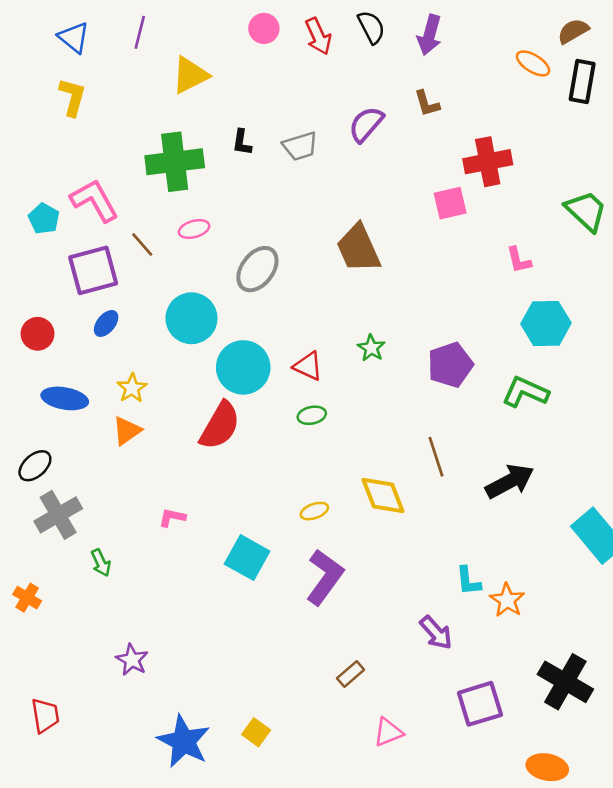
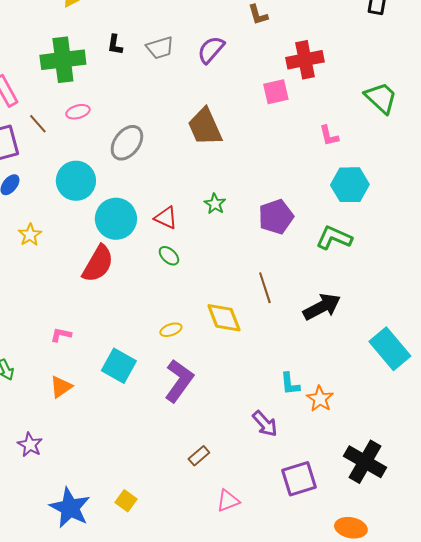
purple semicircle: (366, 124) -> (211, 50), moved
green ellipse: (312, 415) -> (169, 256), turned 55
orange triangle: (127, 431) -> (61, 387), moved

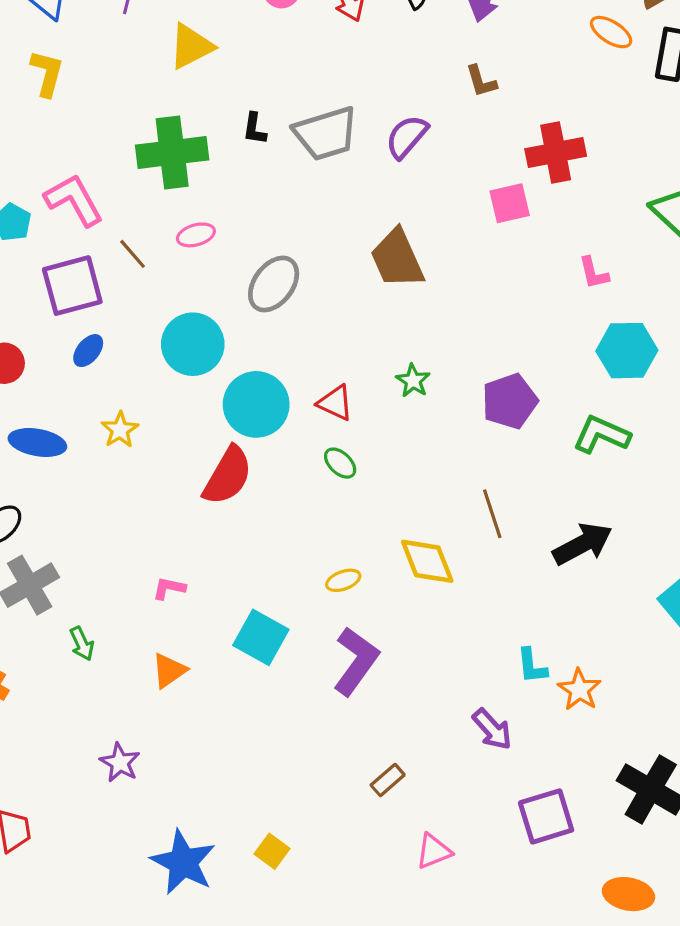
gray trapezoid: (160, 48) -> (326, 133), size x1.5

